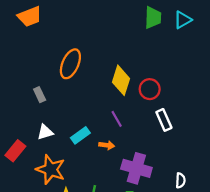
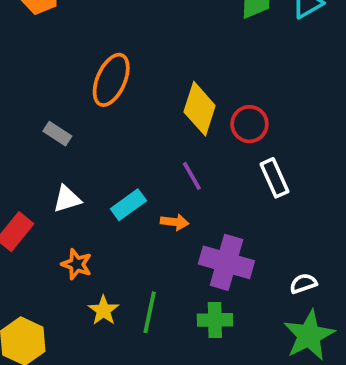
gray rectangle: (40, 95) -> (57, 134), turned -32
orange star: (51, 169) -> (77, 264), size x0.6
white semicircle: (180, 180) -> (303, 283), turned -112

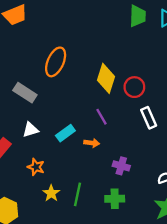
gray rectangle: (57, 134) -> (25, 93), size x1.5
purple cross: (226, 262) -> (121, 166), size x0.6

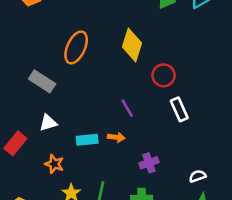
yellow diamond: (106, 78) -> (132, 45), moved
cyan rectangle: (65, 133) -> (87, 140), moved, turned 30
purple cross: (121, 166) -> (149, 163), turned -35

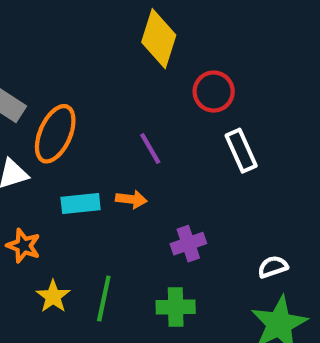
orange ellipse: (76, 47) -> (55, 134), moved

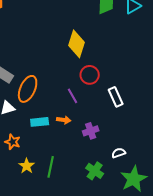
red circle: (214, 92) -> (90, 75), moved
purple cross: (188, 244) -> (91, 131), moved
white semicircle: (273, 267) -> (119, 153), moved
green cross: (176, 307) -> (95, 171), moved, turned 36

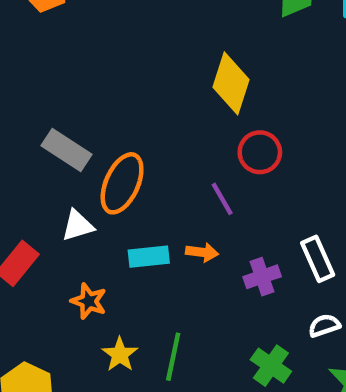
white rectangle: (116, 97) -> (318, 259), moved

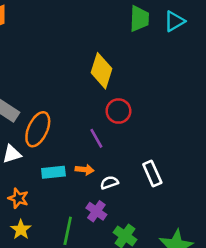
purple cross: (262, 277) -> (96, 211), moved, turned -36
white semicircle: (324, 326) -> (109, 183), moved
yellow star: (120, 354) -> (21, 229), moved

